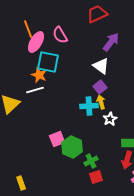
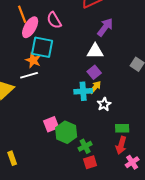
white triangle: (101, 66) -> (95, 51), turned -36
yellow arrow: (101, 102) -> (95, 87), turned 56
yellow rectangle: (21, 183) -> (12, 158), moved

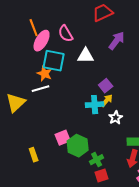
white triangle: (95, 51) -> (86, 56), moved
yellow rectangle: (12, 158) -> (34, 155), moved

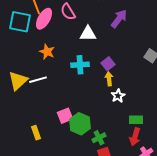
cyan square: (54, 61) -> (20, 22), moved
white line: (41, 89) -> (38, 80), moved
yellow arrow: (107, 101) -> (109, 79), turned -48
cyan cross: (95, 105) -> (80, 65), moved

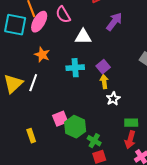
white line: (38, 80) -> (33, 83), turned -54
green cross: (99, 138) -> (94, 141), turned -32

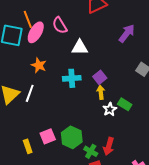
purple arrow: (114, 22) -> (127, 33), moved
pink square: (60, 119) -> (48, 136), moved
green rectangle: (131, 123) -> (125, 104), moved, turned 32
red arrow: (130, 140) -> (109, 146), moved

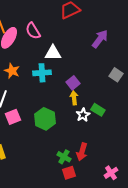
cyan cross: (72, 78) -> (42, 73), moved
pink square: (48, 136) -> (13, 117), moved
green hexagon: (72, 137) -> (45, 119), moved

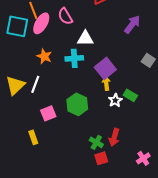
purple square: (73, 83) -> (105, 68), size x1.5
pink square: (13, 117) -> (48, 113), moved

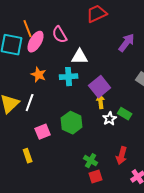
red arrow: (114, 137) -> (122, 156), moved

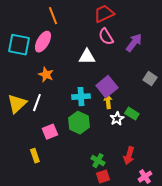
orange line: (28, 29) -> (53, 16), moved
pink semicircle: (60, 35) -> (106, 37), moved
cyan cross: (69, 77) -> (81, 97), moved

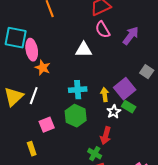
pink ellipse: (43, 42) -> (32, 50), moved, turned -40
purple square: (107, 87) -> (125, 89), moved
red arrow: (129, 156) -> (106, 136), moved

